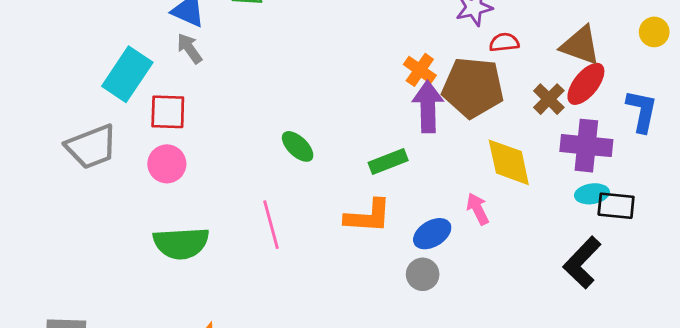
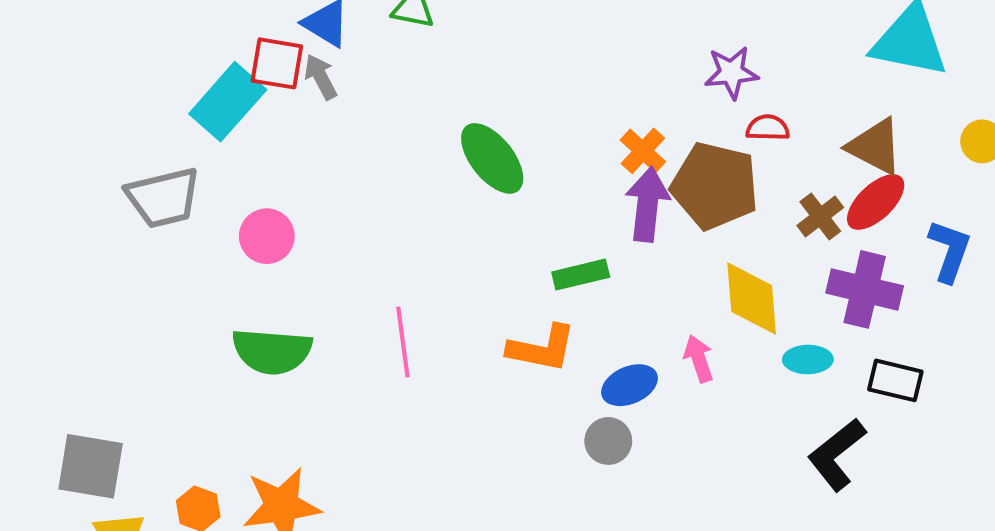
red square: (168, 112) -> (277, 63), moved
green ellipse: (298, 146) -> (492, 158), moved, size x1.5
cyan ellipse: (592, 194) -> (808, 360), moved

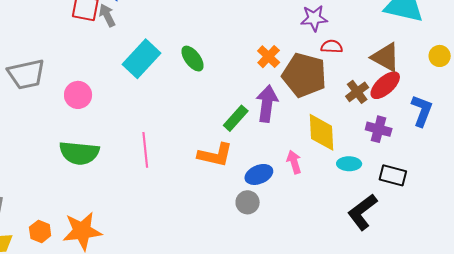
cyan rectangle: (228, 102) -> (142, 59), moved
green ellipse: (492, 158) -> (193, 59), size x0.7
purple arrow: (647, 204) -> (267, 104), moved
green rectangle: (581, 275) -> (236, 118), turned -36
purple cross: (865, 289) -> (379, 129), size x0.7

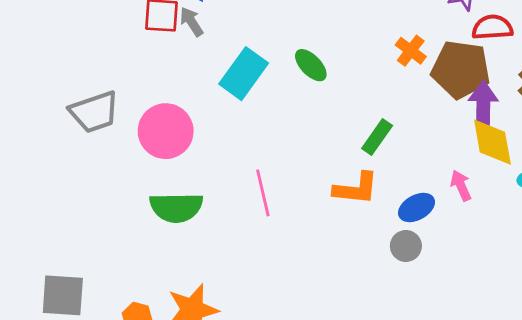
red semicircle: (332, 46) -> (492, 27), size x1.4
pink circle: (78, 95) -> (166, 131), size x1.5
purple arrow: (267, 104) -> (483, 106), moved

